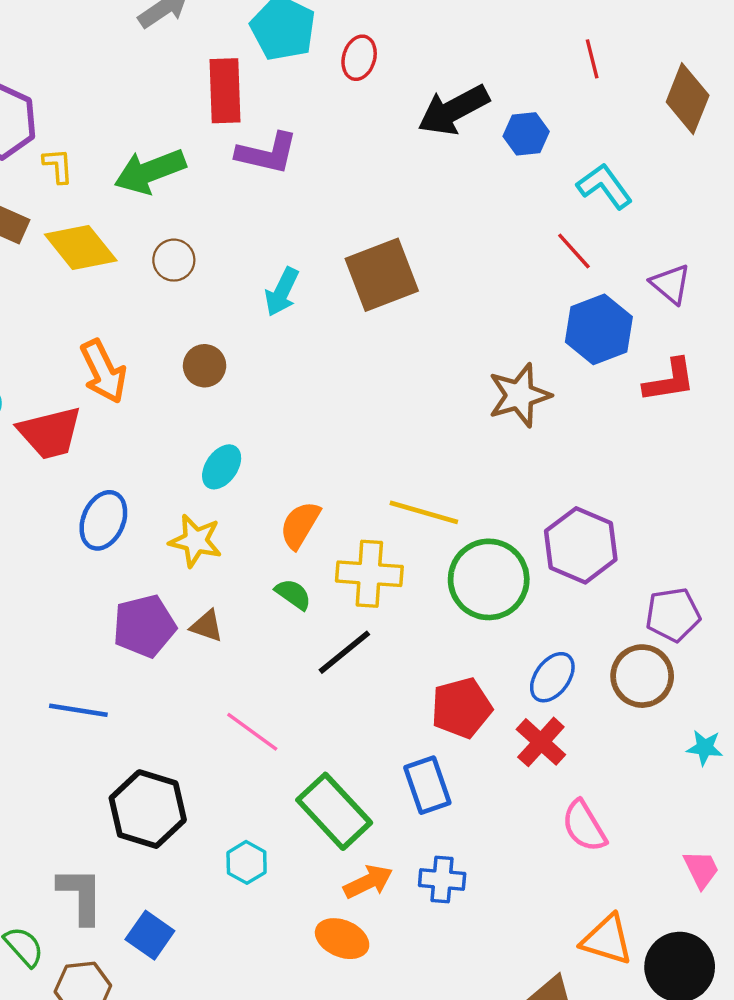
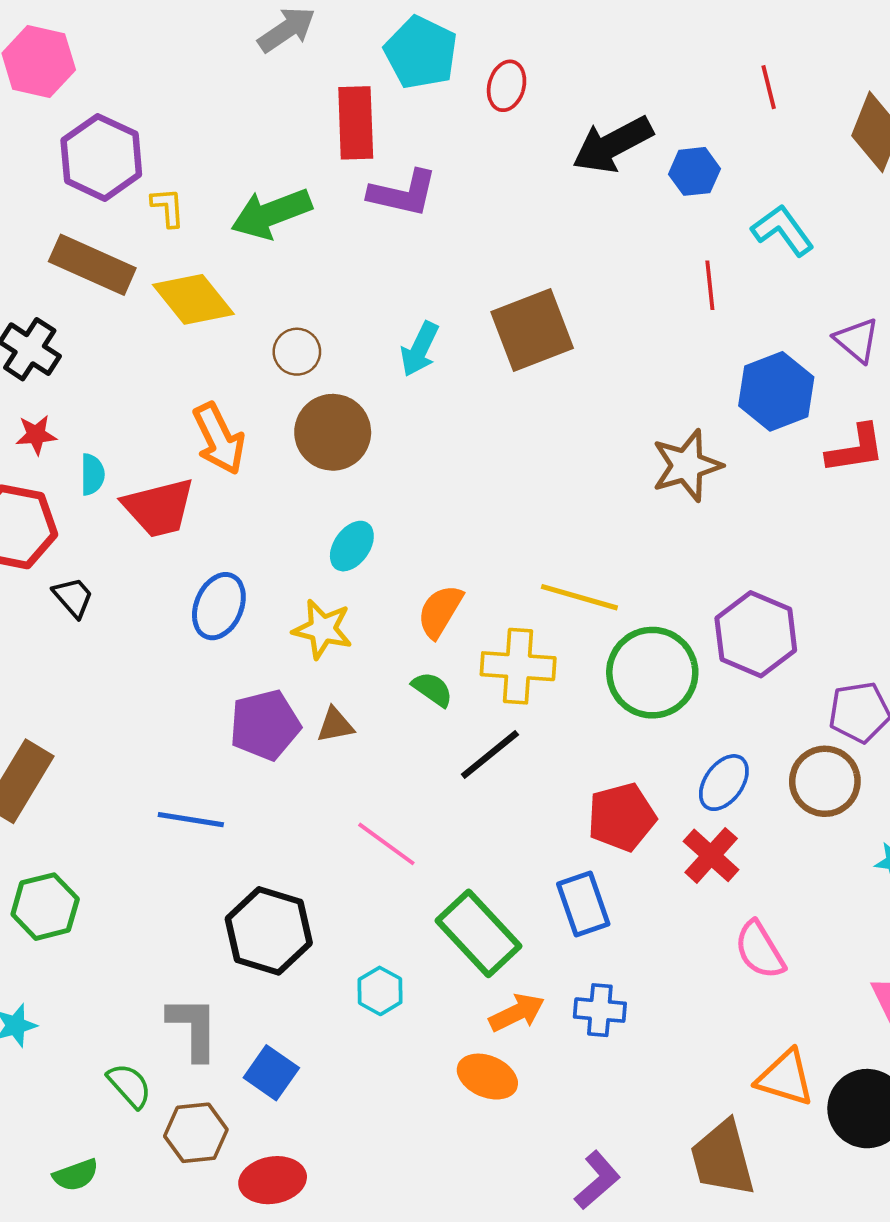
red line: (574, 251) -> (710, 285), moved, turned 36
brown circle: (174, 260) -> (297, 352), moved
brown circle: (205, 366) -> (333, 432), size x1.6
brown triangle: (207, 626) -> (335, 725), turned -30

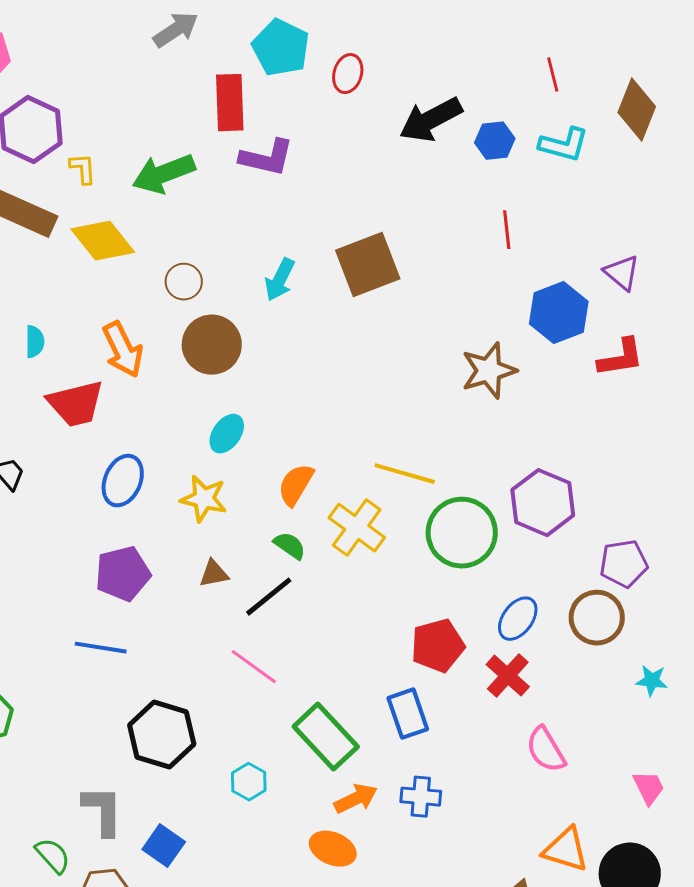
cyan L-shape: (783, 230) -> (564, 145), moved, turned 141
cyan semicircle: (92, 474) -> (35, 342), moved
yellow cross: (518, 666) -> (357, 528), turned 32
purple pentagon: (265, 725) -> (123, 574), moved
black line: (490, 754) -> (269, 597), moved

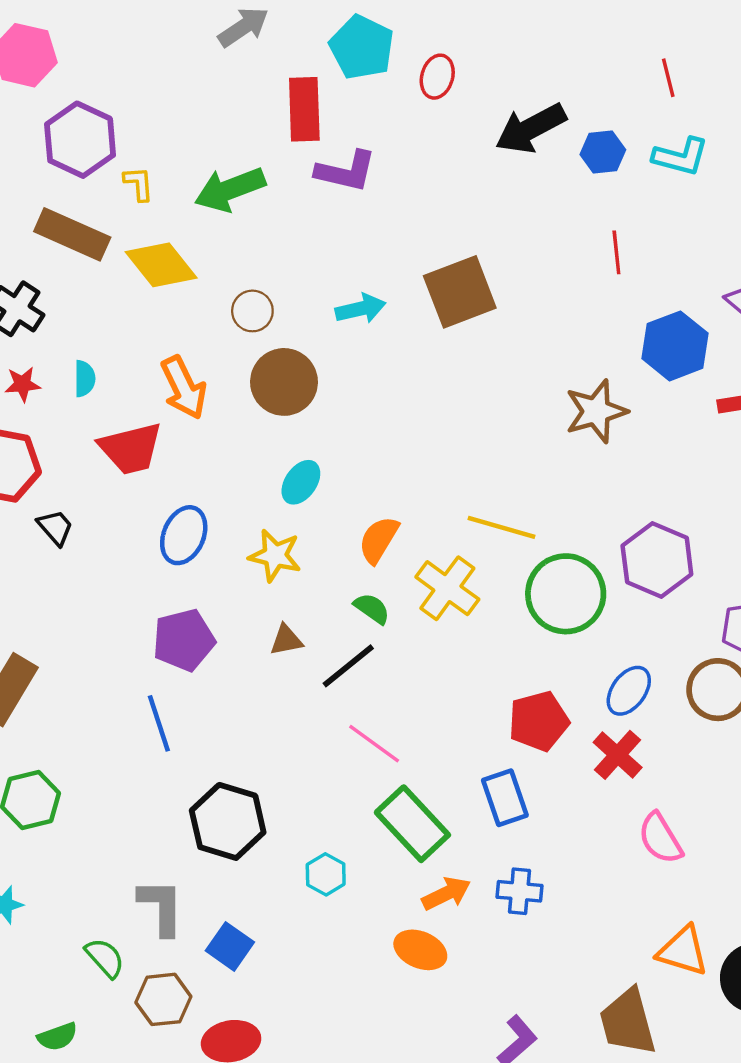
cyan arrow: (280, 280) -> (361, 309), turned -129
blue line: (101, 648) -> (159, 723), turned 63
pink line: (254, 667) -> (374, 744), moved

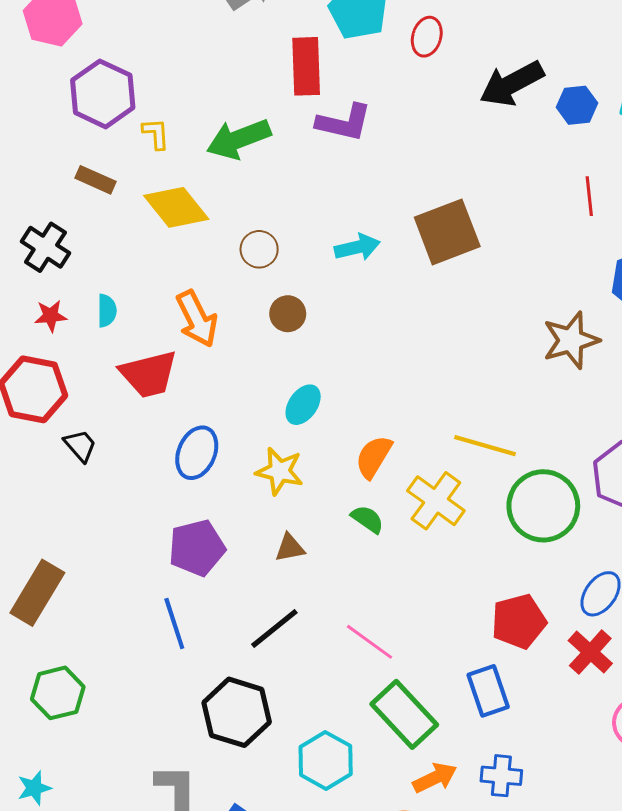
brown rectangle: (72, 234) -> (96, 180), size x0.6
brown circle: (284, 382) -> (288, 314), size x0.6
black line: (348, 666) -> (274, 629), moved
cyan hexagon: (326, 874) -> (326, 760), size x1.5

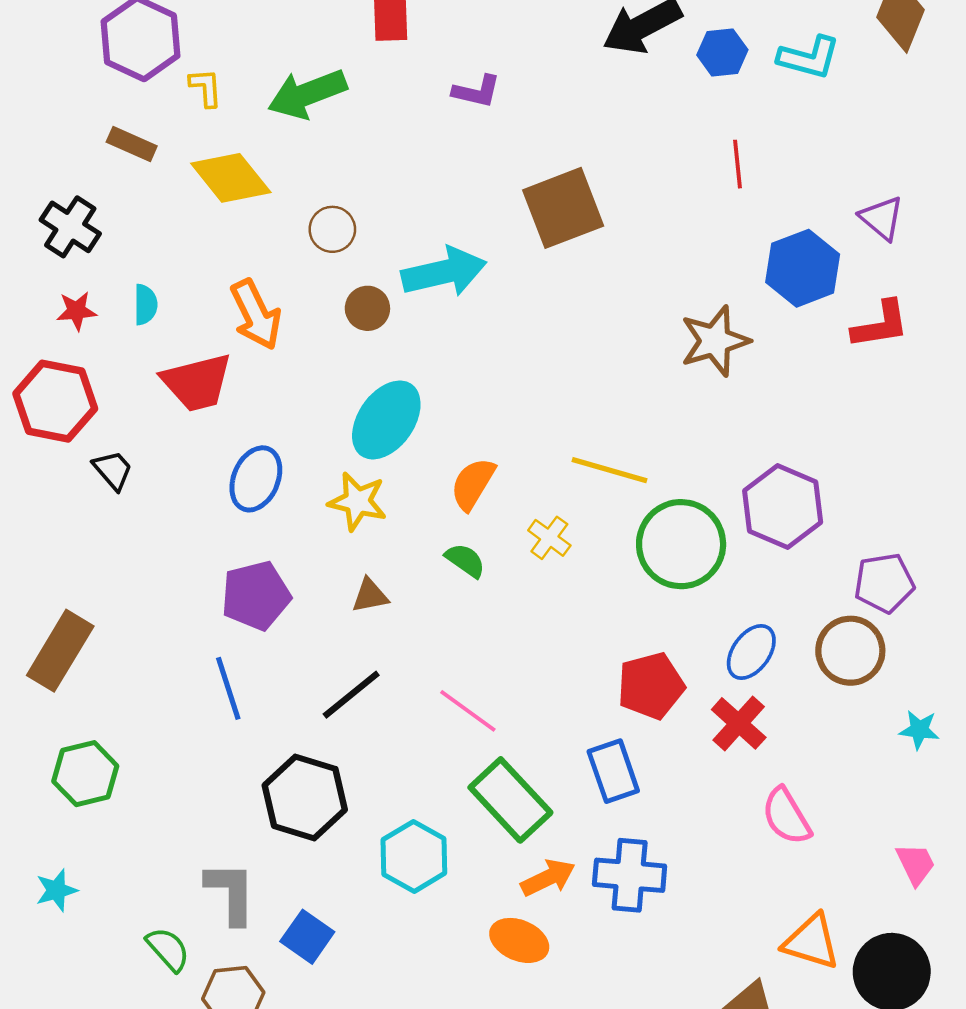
purple L-shape: (344, 123) -> (477, 91), moved, size x0.7
cyan arrow: (357, 247) -> (444, 272), moved, size x1.5
cyan ellipse: (303, 405) -> (386, 420), size x1.6
yellow cross: (436, 501) -> (549, 538), size x0.6
blue cross: (501, 776) -> (630, 875), size x1.4

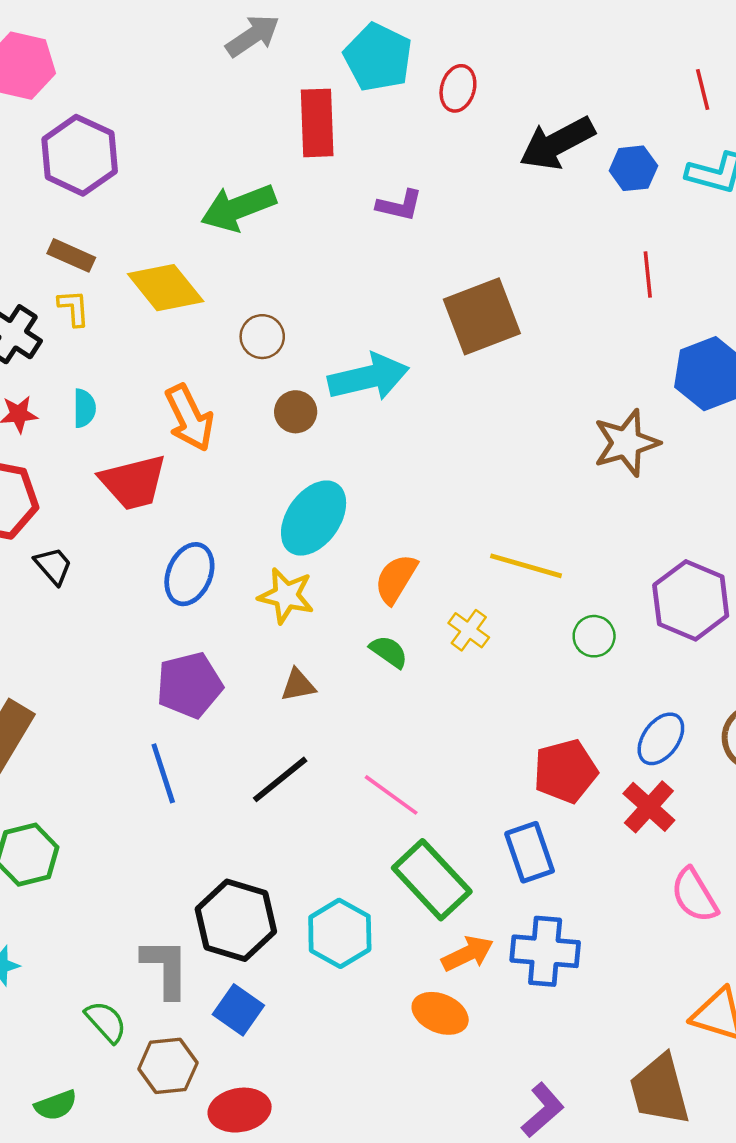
yellow L-shape: (206, 88) -> (74, 308), moved
green circle: (681, 544) -> (594, 636), size x0.5
black hexagon: (305, 797) -> (236, 920), moved

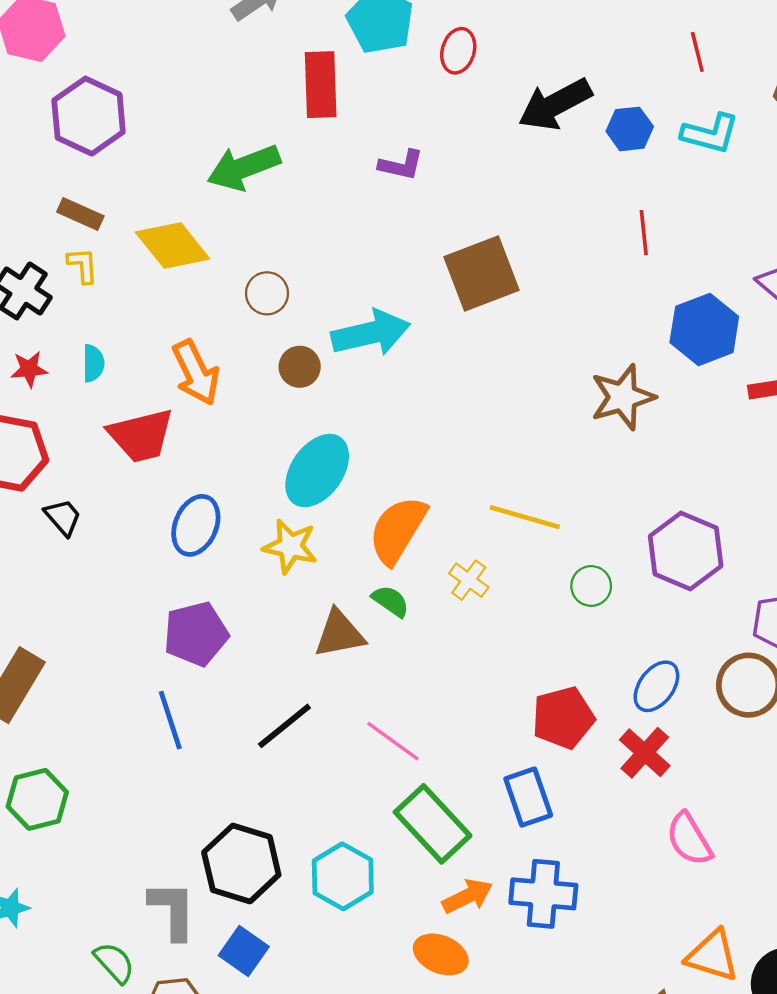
orange semicircle: (396, 579) -> (398, 530), size x1.4
brown triangle: (298, 685) -> (339, 634), moved, size x1.5

